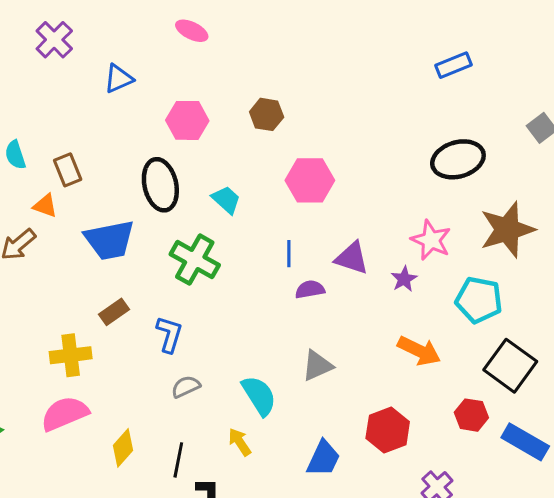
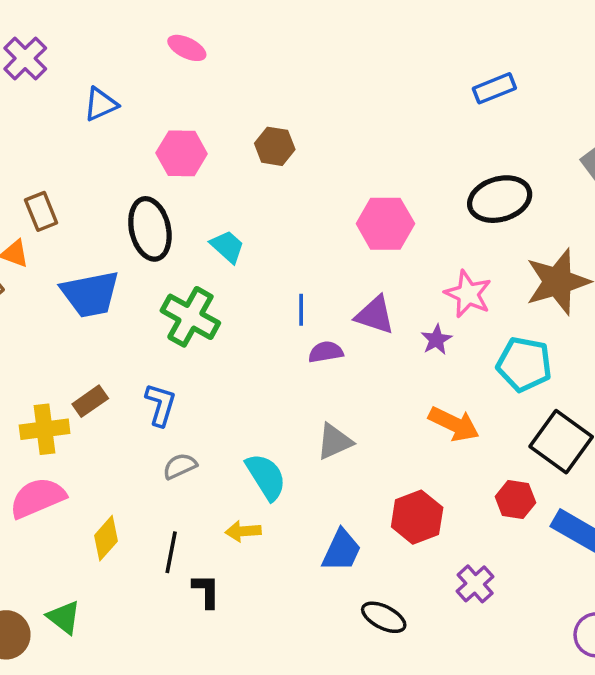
pink hexagon: (310, 180) -> (385, 224), moved
brown rectangle: (114, 312) -> (90, 401), moved
yellow arrow: (240, 442) -> (243, 531), turned -60

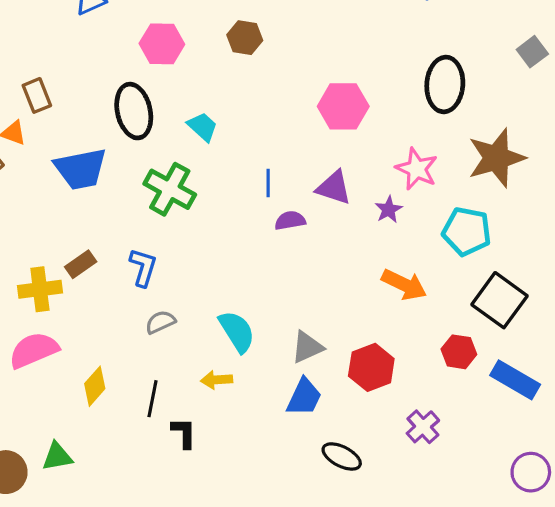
black ellipse: (500, 199) -> (445, 84), turned -70
gray triangle: (334, 442) -> (307, 347), moved
green triangle: (64, 617) -> (57, 456), turned -48

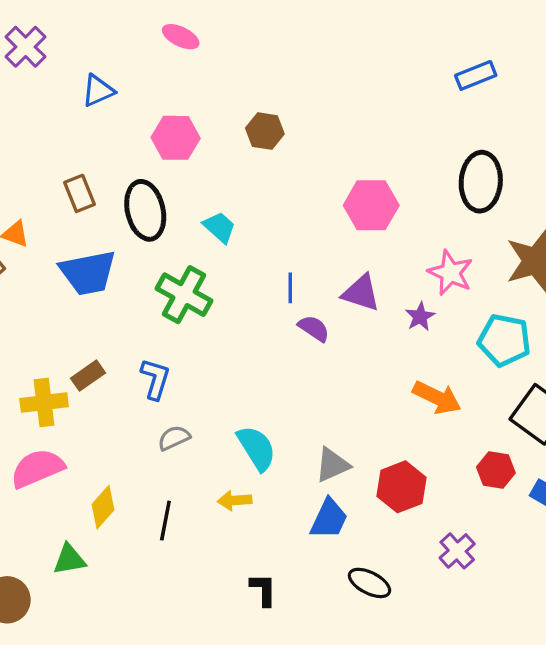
brown rectangle: (37, 95) -> (79, 193), moved
purple semicircle: (290, 220) -> (314, 328), turned 44
black L-shape: (184, 433) -> (263, 590), moved
green triangle: (57, 456) -> (69, 559), moved

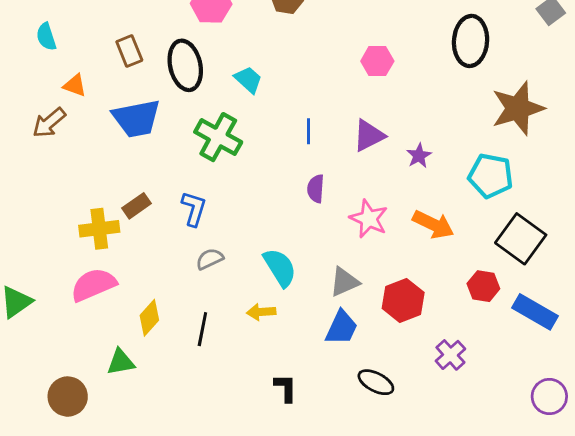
pink hexagon: (371, 205) -> (377, 61), size x0.7
pink star: (450, 273) -> (369, 219), moved
purple triangle: (361, 293) -> (369, 136), turned -45
purple semicircle: (314, 328) -> (316, 189), moved, turned -120

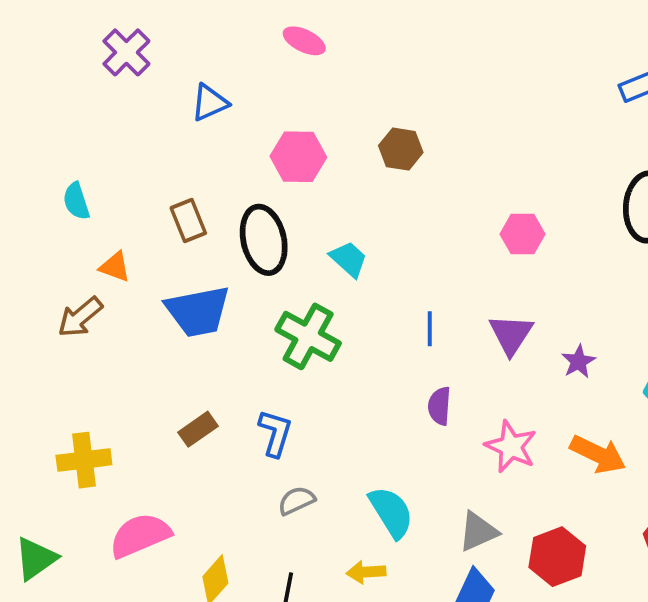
purple triangle: (369, 136) -> (511, 334), turned -30
yellow cross: (99, 229) -> (84, 460), moved

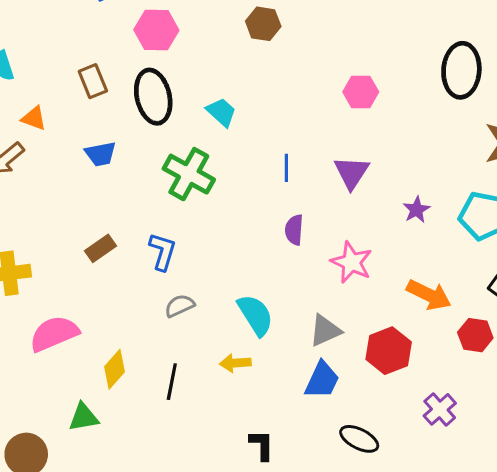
pink hexagon: (298, 157) -> (156, 30), moved
blue trapezoid: (198, 311) -> (101, 154), size x0.6
purple star: (579, 362) -> (416, 210), moved
orange arrow: (598, 454) -> (429, 295), moved

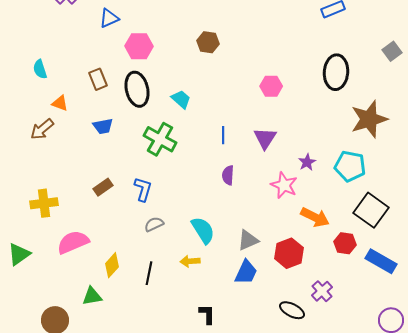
pink star: (351, 262) -> (284, 185), moved
black ellipse: (359, 439) -> (292, 310), moved

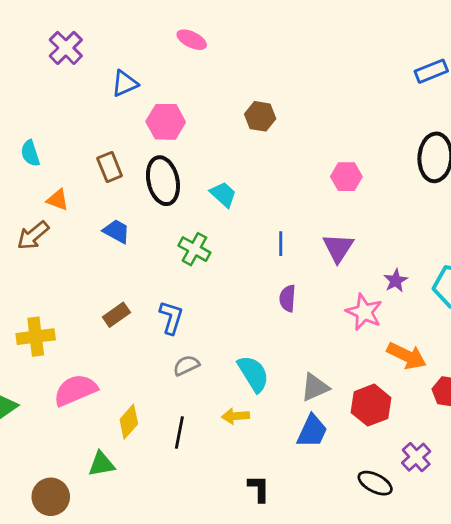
blue trapezoid: (103, 126) -> (116, 231), turned -140
green cross: (160, 139) -> (194, 249), size x0.7

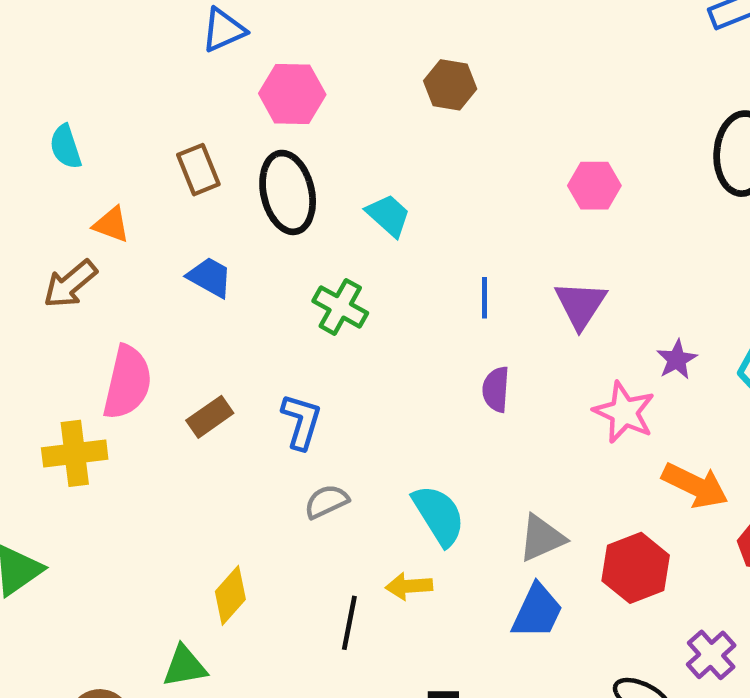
pink semicircle: (75, 390) -> (127, 382), moved, turned 126
black line: (179, 432) -> (349, 623), moved

